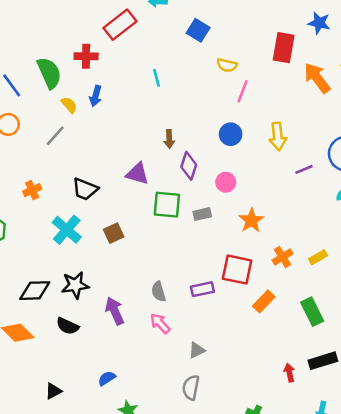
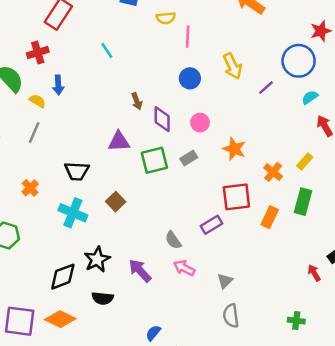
green rectangle: (312, 312) -> (303, 202), moved, turned 60

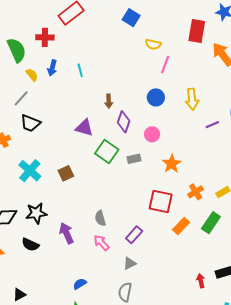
cyan line: (107, 51) -> (80, 70), moved
green square: (154, 160) -> (107, 151), turned 30
black trapezoid: (77, 171) -> (30, 123), moved
purple rectangle: (211, 225) -> (134, 235), moved, turned -36
blue semicircle: (153, 333) -> (80, 284), moved

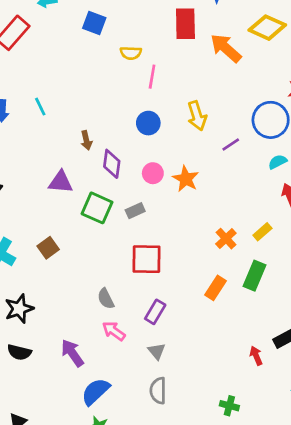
orange star: (172, 164) -> (186, 179), moved
red square: (161, 201) -> (146, 259), moved
purple arrow: (67, 233) -> (72, 353), moved
gray triangle: (130, 263) -> (157, 351), turned -32
blue semicircle: (80, 284) -> (96, 392), size x1.6

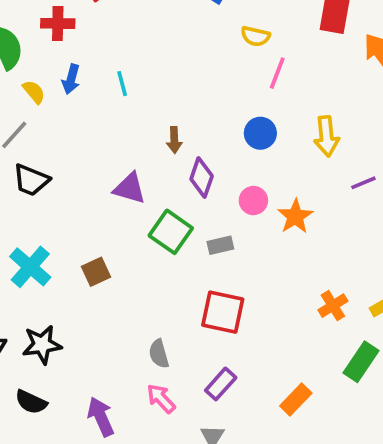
orange rectangle: (216, 288) -> (296, 400), moved

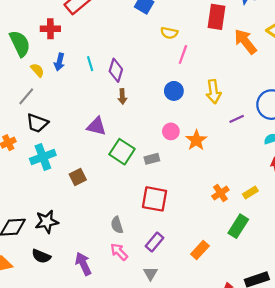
purple diamond: (202, 178) -> (116, 70), moved
cyan cross: (30, 267) -> (43, 157), moved, turned 30

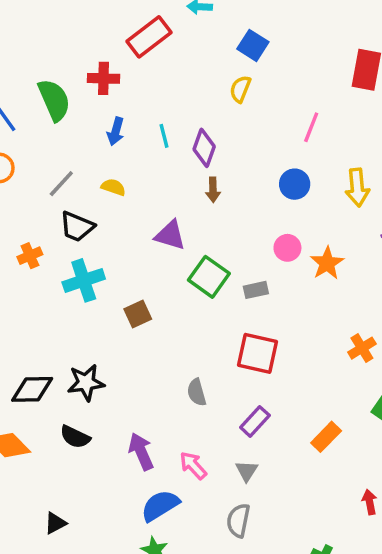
yellow semicircle: (169, 33) -> (240, 89), moved, turned 98
yellow semicircle: (37, 70) -> (113, 187), moved, turned -32
pink arrow: (119, 252) -> (193, 465), moved

